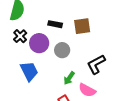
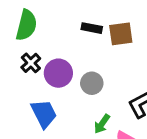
black rectangle: (55, 24) -> (92, 28), moved
brown square: (82, 26) -> (121, 34), moved

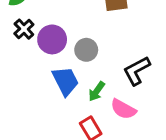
blue trapezoid: (44, 114) -> (65, 81), moved

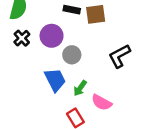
purple circle: (52, 39) -> (52, 36), moved
black L-shape: (137, 71) -> (119, 56), moved

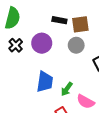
gray circle: (72, 55) -> (76, 45), moved
blue trapezoid: (55, 80) -> (45, 82), turned 35

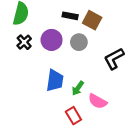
brown square: (80, 24) -> (92, 20), turned 36
gray circle: (76, 45) -> (79, 42), moved

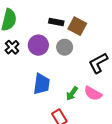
green arrow: (78, 88) -> (72, 93), moved
pink semicircle: (98, 101) -> (93, 93), moved

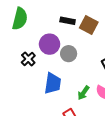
black cross: (12, 47) -> (28, 59), moved
gray circle: (65, 47) -> (69, 54), moved

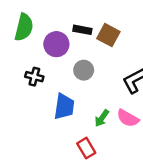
purple circle: (50, 44) -> (56, 44), moved
black cross: (28, 59) -> (34, 77), turned -32

